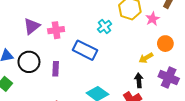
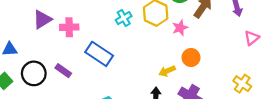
cyan cross: (105, 27) -> (124, 18), moved
black circle: (29, 62) -> (34, 73), moved
purple rectangle: (56, 69) -> (63, 71), turned -64

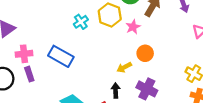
pink cross: (69, 27) -> (24, 54), moved
purple rectangle: (63, 71) -> (29, 74), turned 40

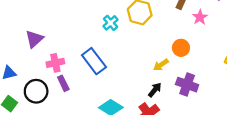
pink star: (133, 27) -> (200, 17), moved
blue rectangle: (61, 56) -> (94, 61), turned 30
black arrow: (116, 90) -> (155, 90), turned 48

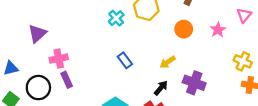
pink star: (200, 17) -> (218, 30), moved
orange circle: (181, 48) -> (184, 29), moved
blue rectangle: (94, 61) -> (125, 60), moved, size x0.6

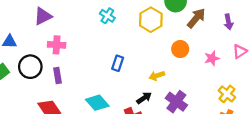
cyan cross: (116, 18) -> (107, 16), moved, turned -32
blue rectangle: (125, 60) -> (118, 63), turned 40
purple rectangle: (67, 80) -> (58, 75), moved

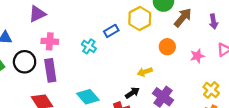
cyan cross: (107, 16) -> (89, 46), moved
blue rectangle: (118, 63) -> (111, 31), moved, turned 40
purple rectangle: (58, 75) -> (50, 70), size x1.5

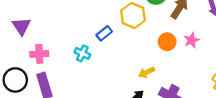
purple triangle: (37, 14) -> (21, 26), turned -30
pink star: (197, 56) -> (192, 40), moved

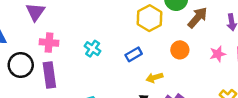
blue rectangle: (104, 33) -> (134, 54), moved
pink star: (192, 40) -> (218, 54), moved

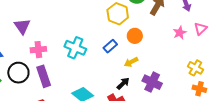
cyan cross: (93, 49) -> (75, 48), size x1.5
orange circle: (180, 50) -> (135, 36), moved

